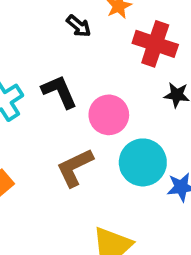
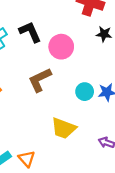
cyan circle: (143, 162) -> (85, 92), moved, size x0.6

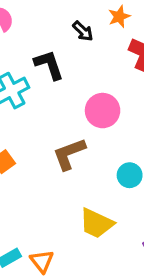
black L-shape: (30, 32) -> (49, 65), moved

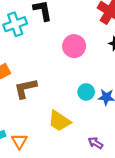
brown L-shape: (69, 154) -> (25, 88), moved

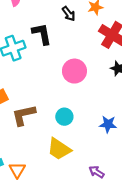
cyan circle: (86, 92) -> (64, 117), moved

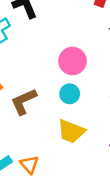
pink circle: (74, 71) -> (73, 61), moved

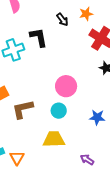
yellow trapezoid: (71, 131) -> (54, 139), turned 145

